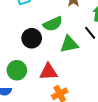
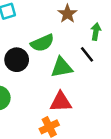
red triangle: (48, 72) -> (61, 102), moved

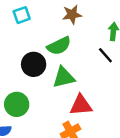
brown star: (67, 14) -> (72, 15), moved, turned 30
green triangle: (62, 67) -> (64, 77), moved

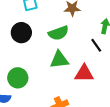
black circle: (34, 64) -> (21, 33), moved
red triangle: (81, 105) -> (84, 73), moved

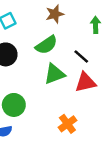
black line: (96, 45) -> (81, 56), moved

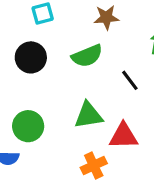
green triangle: (55, 74) -> (88, 115), moved
red triangle: (85, 82) -> (124, 136), moved

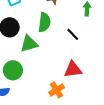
green semicircle: (87, 56) -> (44, 22), turned -54
green triangle: (88, 115) -> (29, 44), moved

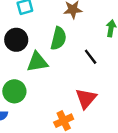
red triangle: (73, 69) -> (86, 98), turned -48

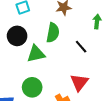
green circle: (14, 91) -> (32, 87), moved

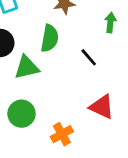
red triangle: (79, 82) -> (102, 107), moved, turned -42

